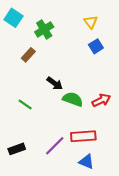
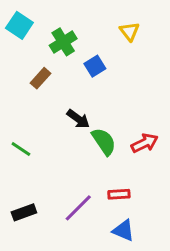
blue square: (96, 46) -> (95, 66), moved
green semicircle: (73, 99) -> (104, 142), turned 36
green line: (25, 105) -> (21, 149), moved
red rectangle: (83, 136) -> (119, 194), size x0.6

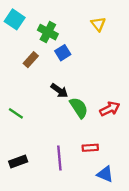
green cross: (63, 42) -> (48, 32), turned -30
blue square: (95, 66) -> (63, 53), moved
purple line: (78, 208) -> (59, 158), turned -50
blue triangle: (123, 230) -> (105, 174), moved

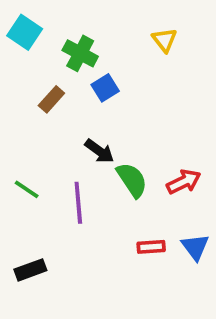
purple line: (59, 158) -> (78, 203), moved
blue triangle: (105, 174) -> (195, 247), moved, turned 30

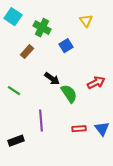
blue square: (105, 88) -> (66, 46), moved
red arrow: (184, 182) -> (96, 83), moved
green line: (27, 189) -> (14, 91), moved
purple line: (78, 203) -> (41, 121), moved

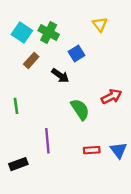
cyan square: (13, 17) -> (22, 33), moved
black arrow: (52, 79) -> (60, 76), moved
green line: (14, 91) -> (16, 106), turned 48

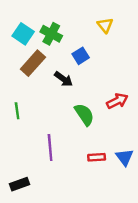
brown rectangle: (31, 60) -> (33, 63), size x1.5
black rectangle: (18, 164) -> (19, 184), moved

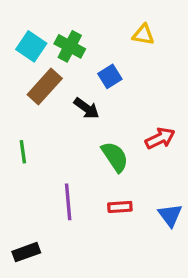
yellow triangle: (105, 25) -> (143, 35), turned -42
red rectangle: (97, 157) -> (120, 207), moved

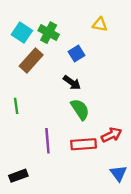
black arrow: (86, 108) -> (72, 83), moved
red arrow: (160, 138) -> (111, 135), moved
red rectangle: (120, 207) -> (84, 144), size x1.5
blue triangle: (170, 215) -> (118, 173), moved

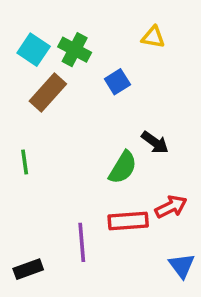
black arrow: (72, 83) -> (155, 142), moved
green semicircle: (80, 109) -> (123, 167), turned 65
purple line: (47, 141) -> (82, 242), moved

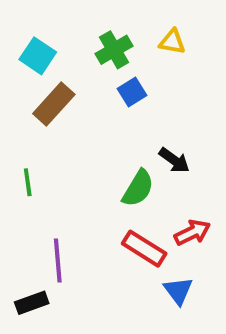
green cross: (75, 50) -> (114, 50), moved, turned 32
red rectangle: (128, 221) -> (144, 249), turned 36
purple line: (82, 242) -> (58, 261), moved
blue triangle: (182, 266) -> (178, 291), moved

